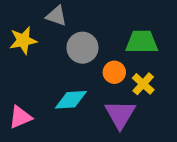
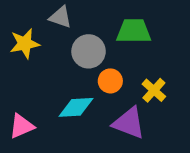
green trapezoid: (142, 42) -> (134, 31), moved
orange circle: (114, 72) -> (110, 81), moved
purple triangle: (120, 114) -> (129, 123), turned -40

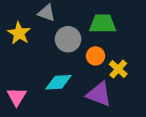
yellow star: (25, 44) -> (19, 33), turned -30
orange circle: (110, 81) -> (96, 56), moved
pink triangle: (22, 126) -> (17, 97), turned -36

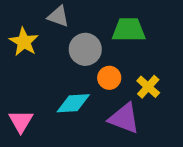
orange circle: (96, 56) -> (109, 78), moved

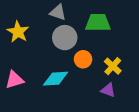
gray triangle: (58, 16) -> (58, 12), moved
purple triangle: (124, 118) -> (108, 90), moved, size x0.6
pink triangle: (21, 121) -> (14, 80), moved, turned 42

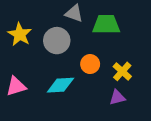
gray triangle: (58, 12) -> (74, 13), moved
gray circle: (65, 38) -> (57, 41), moved
purple triangle: (108, 90) -> (117, 97), turned -35

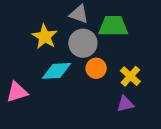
yellow star: (20, 34) -> (45, 37), moved
gray circle: (57, 41) -> (83, 43), moved
cyan diamond: (60, 85) -> (57, 71), moved

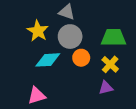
green trapezoid: (113, 26) -> (114, 38), moved
pink triangle: (17, 92) -> (37, 96), moved

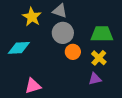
yellow star: (38, 31) -> (32, 17), moved
cyan diamond: (48, 60) -> (19, 48), moved

